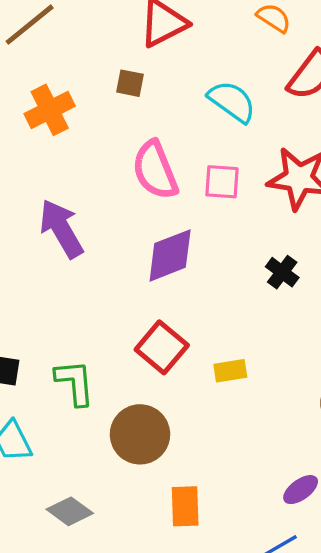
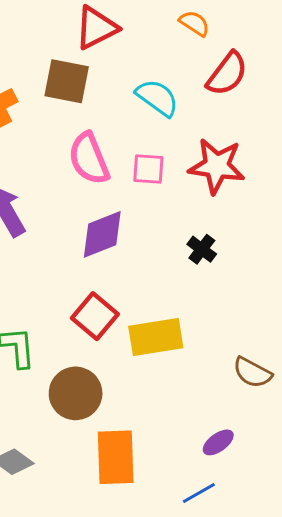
brown square: (130, 83) -> (67, 81), size x1.8
yellow rectangle: (230, 371) -> (156, 337), size x1.8
orange rectangle: (185, 506) -> (116, 457), size x1.5

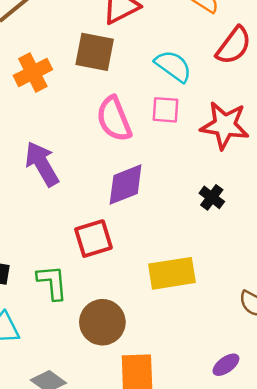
pink square: (148, 169) -> (165, 110), moved
red square: (95, 316) -> (93, 239), moved, turned 33

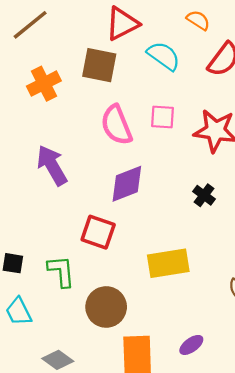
cyan semicircle: (173, 66) -> (164, 56), moved
red square: (93, 239) -> (98, 232), turned 36
purple ellipse: (226, 365) -> (191, 345), moved

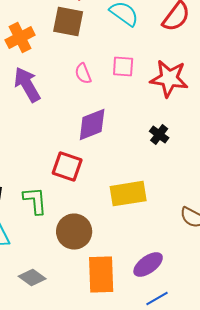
pink semicircle: (116, 125) -> (83, 74), size x0.6
purple arrow: (52, 165) -> (27, 85), moved
purple ellipse: (191, 345) -> (148, 265), size x1.4

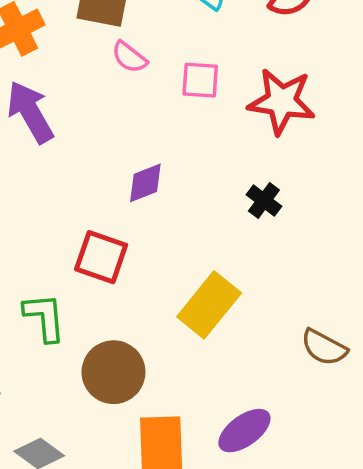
pink semicircle: (83, 74) -> (129, 57), moved, turned -30
purple diamond: (92, 125) -> (145, 183), size x0.7
yellow rectangle: (128, 194) -> (209, 305), turned -42

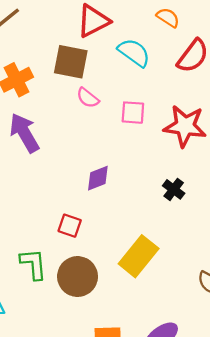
red square: (101, 257) -> (70, 226), size x0.7
brown circle: (113, 372) -> (78, 277), moved

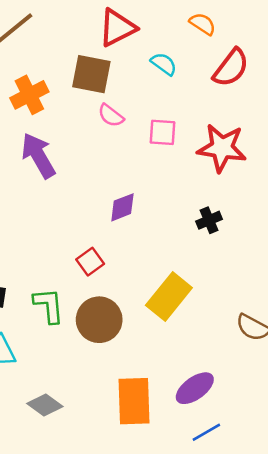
cyan semicircle: (134, 53) -> (164, 64), size x0.7
black cross: (174, 189) -> (209, 220), turned 30
red square: (70, 226) -> (90, 262), turned 35

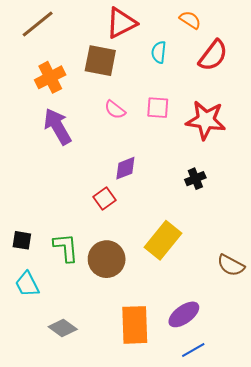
cyan semicircle: (164, 64) -> (159, 52), turned -120
pink semicircle: (111, 116) -> (115, 110), moved
red square: (90, 262) -> (104, 198), moved

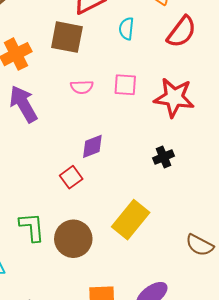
pink semicircle: (115, 110) -> (82, 87), turned -40

